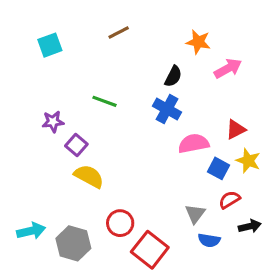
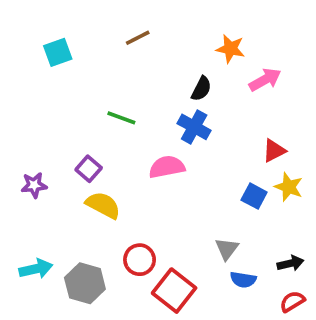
purple star: (53, 122) -> (34, 185), moved
pink semicircle: (194, 143) -> (167, 167), moved
red semicircle: (229, 200) -> (292, 301), moved

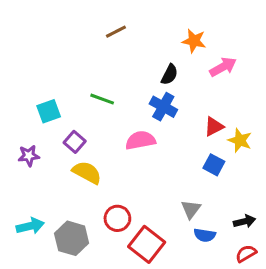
cyan square: (58, 52) -> (49, 111), moved
red triangle: (274, 151) -> (214, 127), moved
yellow star: (289, 187) -> (240, 140), moved

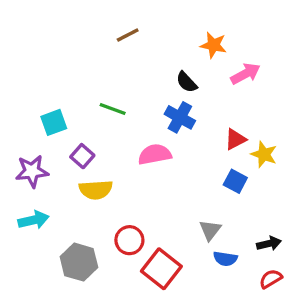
black semicircle: (169, 75) -> (187, 82), turned 110
purple star: (29, 156) -> (32, 171), size x1.4
yellow semicircle: (87, 172) -> (96, 190), turned 148
cyan arrow: (30, 226) -> (34, 220), moved

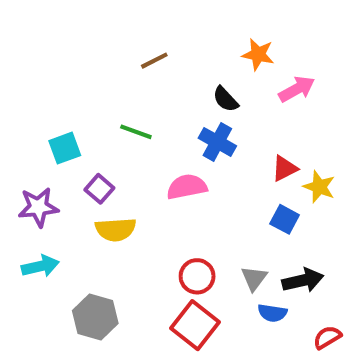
brown line: (128, 35) -> (154, 61), moved
red circle: (129, 240) -> (197, 276), moved
black arrow: (269, 244) -> (303, 280), moved, size x1.4

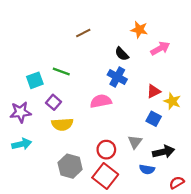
green line: (136, 132) -> (61, 71), moved
gray triangle: (254, 278) -> (135, 142), moved
gray hexagon: (95, 317) -> (70, 166), moved

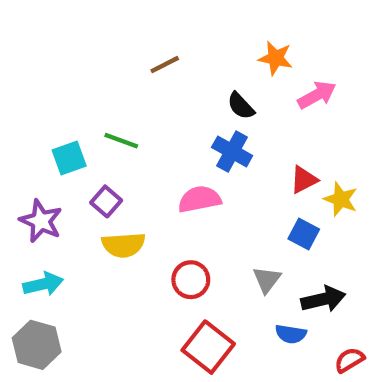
purple star: (21, 112) -> (41, 221), turned 30
red circle: (106, 150) -> (191, 280), moved
gray hexagon: (70, 166) -> (37, 345), moved

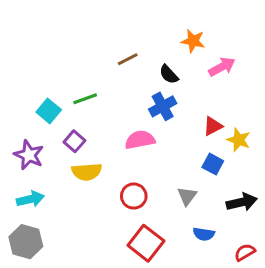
brown line: (165, 65) -> (128, 59), moved
green line: (121, 141) -> (85, 99), turned -40
blue cross: (232, 151) -> (163, 106), turned 32
cyan square: (69, 158) -> (49, 111), turned -30
black arrow: (323, 299) -> (242, 202), moved

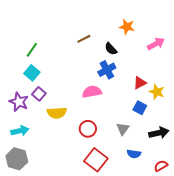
pink arrow: (222, 67) -> (156, 44), moved
green line: (85, 99) -> (32, 50), moved, turned -35
purple square: (74, 141) -> (39, 94), moved

